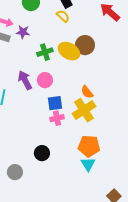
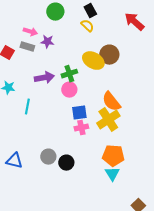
green cross: (45, 52) -> (69, 74), moved
purple arrow: (25, 80) -> (44, 78), moved, turned 108
orange semicircle: (87, 92) -> (111, 102), size x1.5
gray circle: (15, 172) -> (48, 157), moved

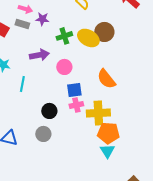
green cross: (69, 74) -> (64, 36), moved
yellow cross: (108, 120) -> (98, 113), moved, turned 30
black circle: (66, 163) -> (49, 111), moved

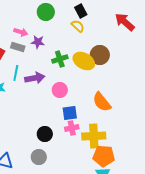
cyan line: (22, 84) -> (16, 73), moved

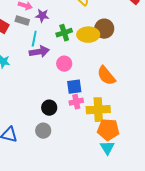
yellow ellipse: (84, 61) -> (88, 35), turned -30
cyan line: (16, 73) -> (34, 39), moved

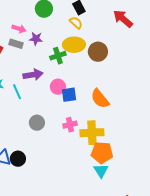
yellow ellipse: (88, 35) -> (74, 45), moved
cyan line: (34, 39) -> (17, 92), moved, turned -35
blue square: (74, 87) -> (69, 95), moved
black circle: (49, 108) -> (18, 159), moved
gray circle: (43, 131) -> (37, 123), moved

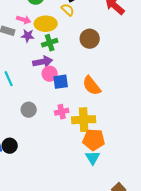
pink arrow: (19, 29) -> (24, 20), moved
purple star: (36, 39) -> (28, 36), moved
yellow ellipse: (74, 45) -> (46, 24), moved
purple arrow: (33, 75) -> (43, 62), moved

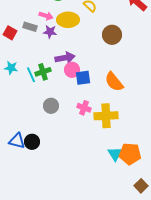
green cross: (50, 43) -> (43, 72), moved
pink cross: (62, 112) -> (84, 108), turned 32
orange pentagon: (94, 140) -> (130, 154), moved

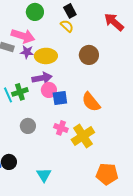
pink arrow: (46, 16) -> (23, 36), size x1.6
yellow ellipse: (68, 20) -> (46, 56), moved
yellow cross: (106, 116) -> (83, 136), turned -30
cyan triangle: (115, 154) -> (44, 175), moved

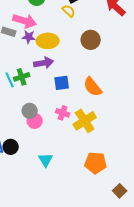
pink circle: (49, 90) -> (35, 121), moved
orange pentagon: (107, 174) -> (96, 163), moved

